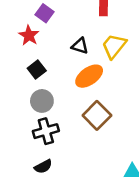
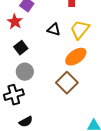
orange ellipse: (89, 76) -> (76, 57), moved
black cross: (46, 131) -> (14, 95), moved

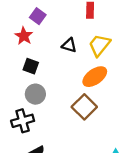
black square: (21, 48) -> (31, 66), turned -32

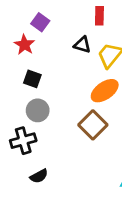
black triangle: (69, 45) -> (82, 45), moved

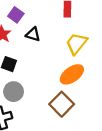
black triangle: (82, 45) -> (33, 34), moved

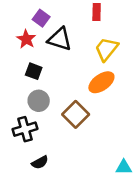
black triangle: (33, 34) -> (60, 39), size x1.5
brown square: (62, 104) -> (76, 114), moved

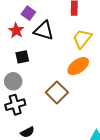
black square: (34, 71) -> (22, 57), turned -32
gray circle: (39, 101) -> (13, 81), moved

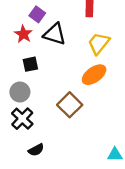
black cross: (15, 105) -> (22, 119), turned -30

